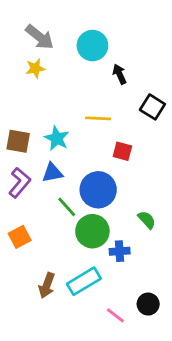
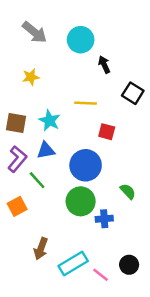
yellow star: (35, 68) -> (31, 77), moved
green line: (67, 207) -> (37, 180), moved
cyan rectangle: (84, 281) -> (73, 264), moved

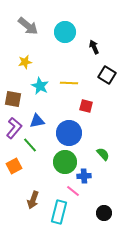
black arrow: (104, 65) -> (94, 47), moved
cyan star: (50, 121) -> (40, 86), moved
cyan rectangle: (73, 264) -> (59, 212), turned -45
pink line: (100, 275) -> (73, 191), moved

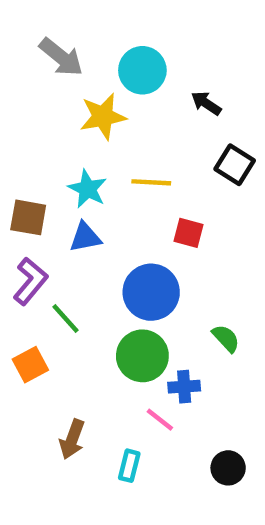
black arrow: (94, 47) -> (206, 103), turned -32
yellow star: (25, 62) -> (103, 116), moved, size x1.5
blue triangle: (37, 121) -> (85, 237), moved
cyan rectangle: (59, 212) -> (129, 466), size x0.6

